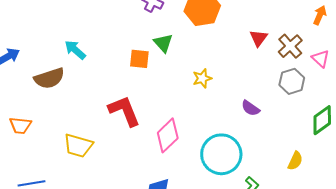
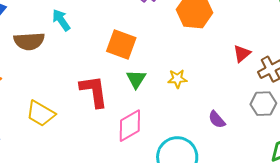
green triangle: (163, 43) -> (136, 79), moved
orange square: (139, 59) -> (121, 45), size x1.4

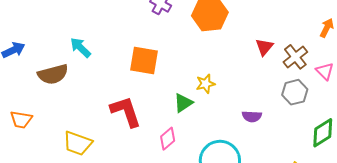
green triangle: (136, 79) -> (183, 103), moved, turned 35
purple semicircle: (217, 119) -> (252, 116), turned -36
pink diamond: (130, 126) -> (168, 139), size x0.7

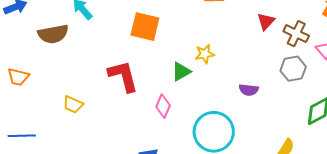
brown cross: (295, 57) -> (296, 34), turned -30
pink diamond: (168, 139) -> (163, 106), turned -30
yellow trapezoid: (78, 143) -> (73, 104), size x0.7

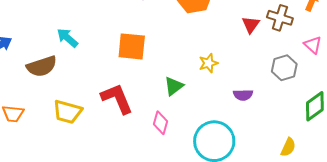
brown cross: (296, 34) -> (280, 18), moved
yellow star: (205, 54) -> (208, 63), moved
yellow trapezoid: (73, 104) -> (67, 112), moved, size x1.4

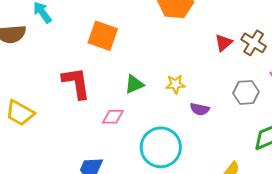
yellow star: (208, 63) -> (175, 84), moved
yellow trapezoid: (67, 112) -> (20, 113), moved
pink diamond: (161, 123) -> (113, 117), turned 60

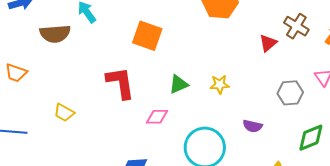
brown cross: (254, 43) -> (296, 26), moved
purple semicircle: (200, 109) -> (253, 126), moved
yellow trapezoid: (20, 113) -> (64, 113), size x0.7

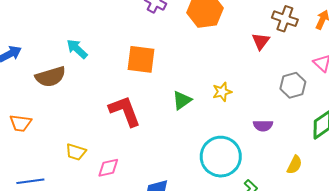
pink diamond: (157, 117) -> (108, 168), moved

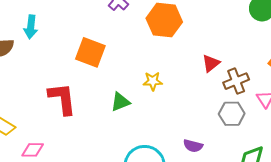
brown cross: (285, 19) -> (236, 81), moved, turned 35
cyan arrow: (77, 49) -> (31, 27), turned -140
yellow star: (222, 92) -> (153, 81), moved

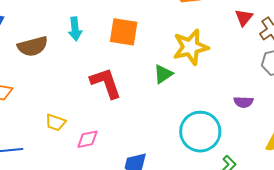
cyan arrow: (31, 27) -> (75, 29), moved
yellow star: (153, 81) -> (191, 47), size x1.8

